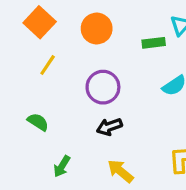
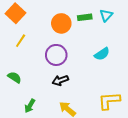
orange circle: (97, 29) -> (61, 23), moved
green rectangle: (154, 43) -> (85, 17), moved

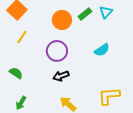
green rectangle: (85, 17) -> (85, 14), turned -32
green arrow: (30, 106) -> (21, 103), moved

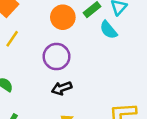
cyan semicircle: (102, 50) -> (108, 30), moved, turned 84

